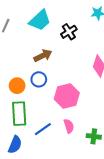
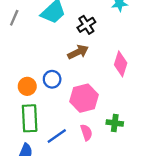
brown arrow: (43, 56) -> (78, 52), moved
green cross: (94, 136) -> (115, 123), moved

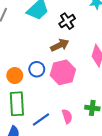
pink hexagon: (84, 98) -> (63, 72), moved

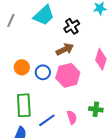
orange circle: (15, 76) -> (22, 67), moved

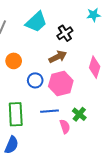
orange circle: (22, 67) -> (14, 61), moved
green cross: (96, 109) -> (79, 114), moved, turned 32
blue line: (47, 120) -> (50, 111), moved, turned 30

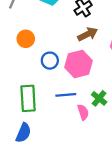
brown arrow: (58, 57) -> (88, 34), moved

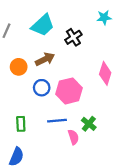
brown arrow: (88, 34) -> (45, 59), moved
green rectangle: (28, 98) -> (21, 124), size x0.6

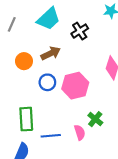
blue line: (57, 121) -> (51, 136), moved
green rectangle: (21, 124) -> (26, 119), size x1.5

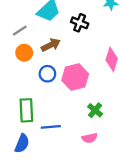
gray line: (12, 24) -> (20, 31), moved, turned 32
black cross: (80, 31) -> (80, 23), turned -35
pink semicircle: (80, 132) -> (90, 138), moved, turned 96

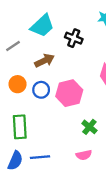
orange circle: (24, 53) -> (18, 84), moved
blue line: (51, 127) -> (40, 157), moved

